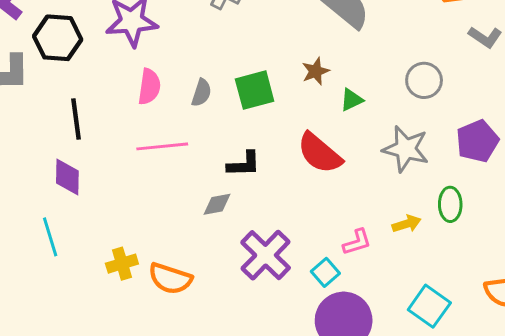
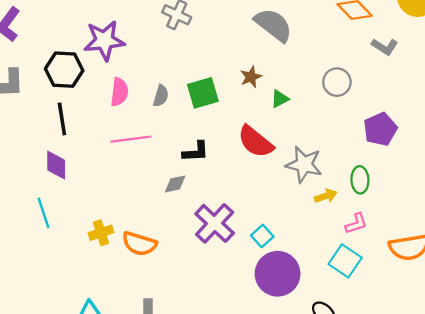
black hexagon: (58, 38) -> (64, 70), moved
gray star: (406, 149) -> (304, 164), moved
pink L-shape: (357, 242) -> (356, 224), moved

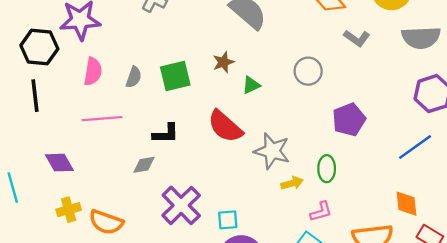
purple diamond: (56, 165) -> (59, 163), moved, turned -32
cyan square: (262, 236) -> (228, 220), turned 35

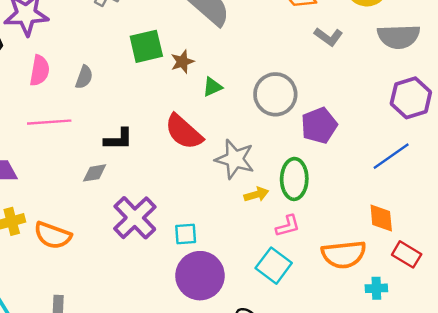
gray circle: (308, 71) -> (275, 94), moved, size x1.4
green square: (175, 76) -> (146, 46), moved
green ellipse: (327, 169) -> (294, 179), size x1.4

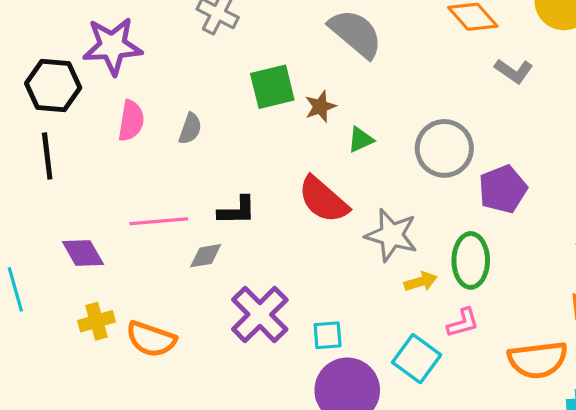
pink line: (49, 122) -> (159, 221), moved
cyan square: (274, 266) -> (417, 359), moved

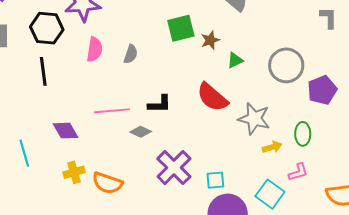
gray L-shape: (514, 71) -> (329, 18), turned -125
gray diamond: (206, 256) -> (141, 132), turned 35
green ellipse: (471, 260) -> (303, 134), size x0.7

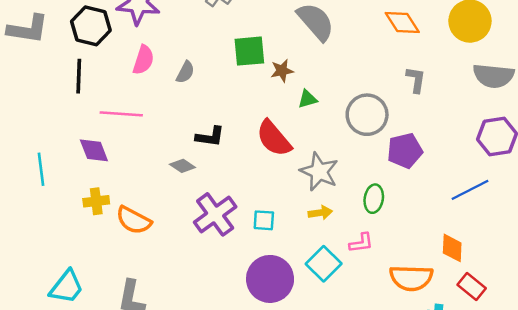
gray L-shape: (329, 18) -> (416, 80), moved
pink line: (112, 111) -> (121, 114), moved
yellow arrow: (272, 147) -> (320, 213), moved
cyan square: (215, 180) -> (264, 220), moved

